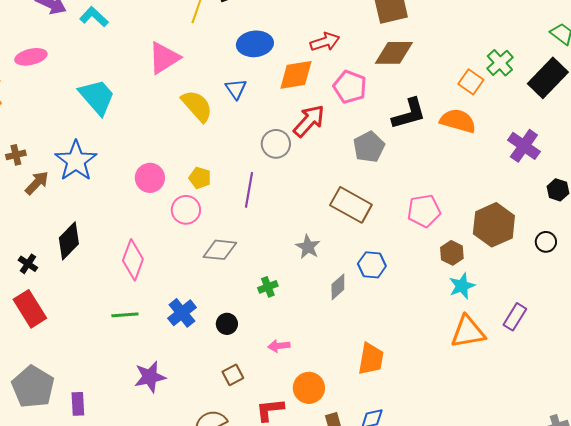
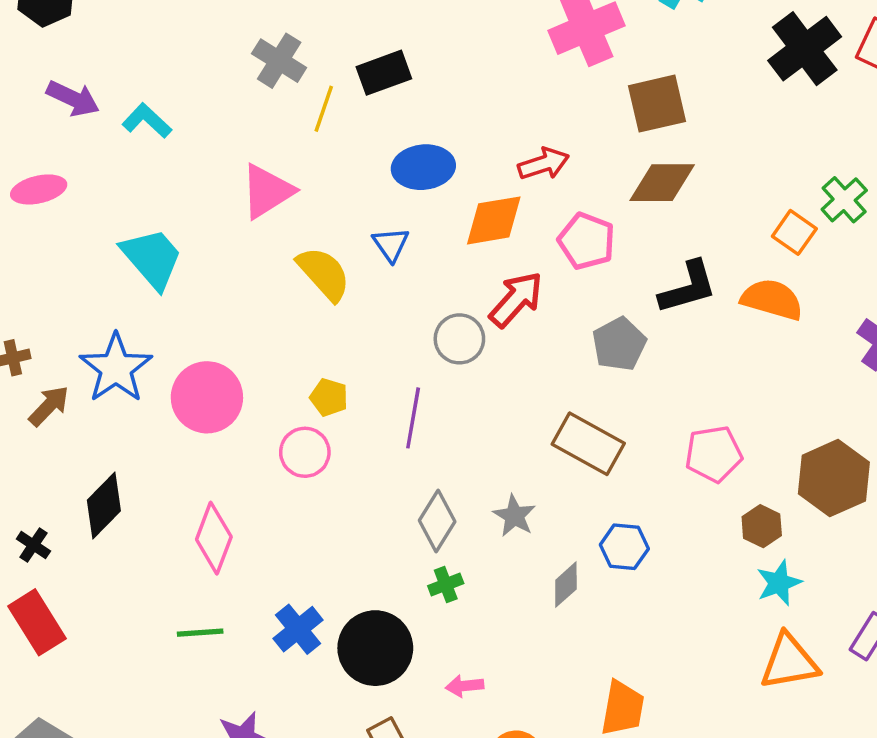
pink circle: (150, 178) -> (207, 397), moved, size x1.4
gray diamond: (220, 250) -> (437, 521), moved, turned -64
black circle: (227, 324) -> (375, 648), size x2.0

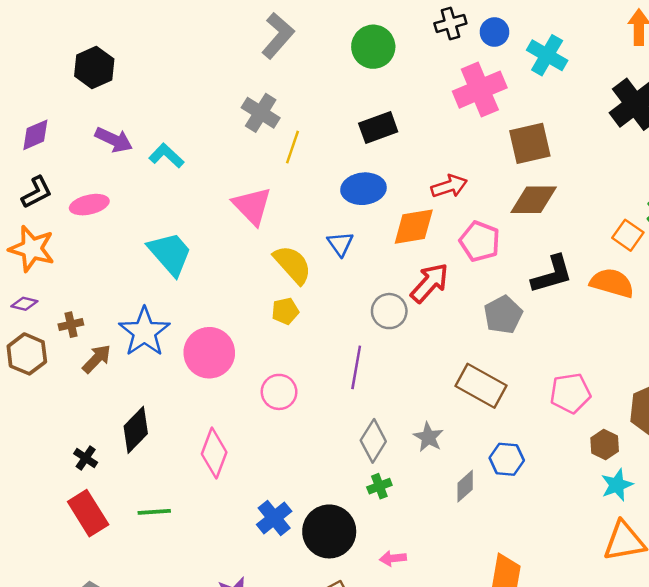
black rectangle: (384, 73) -> (378, 127), moved
pink triangle: (267, 191) -> (252, 206), turned -42
yellow pentagon: (329, 397) -> (285, 311), moved, turned -30
green line: (200, 633) -> (154, 512), moved

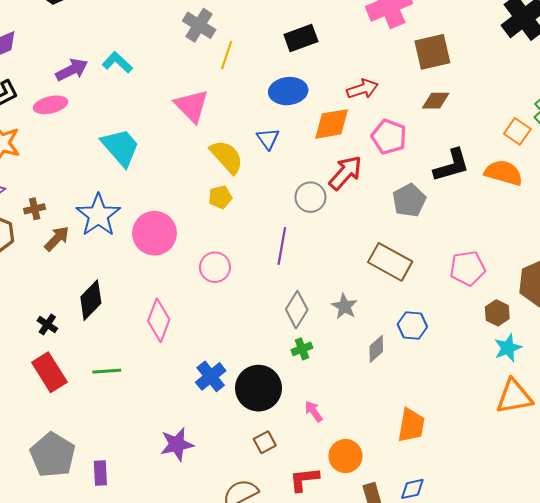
purple arrow: (114, 140) -> (72, 70), moved, turned -52
brown diamond: (534, 200) -> (436, 101), size x0.7
pink arrow: (393, 558) -> (314, 411), turned 60

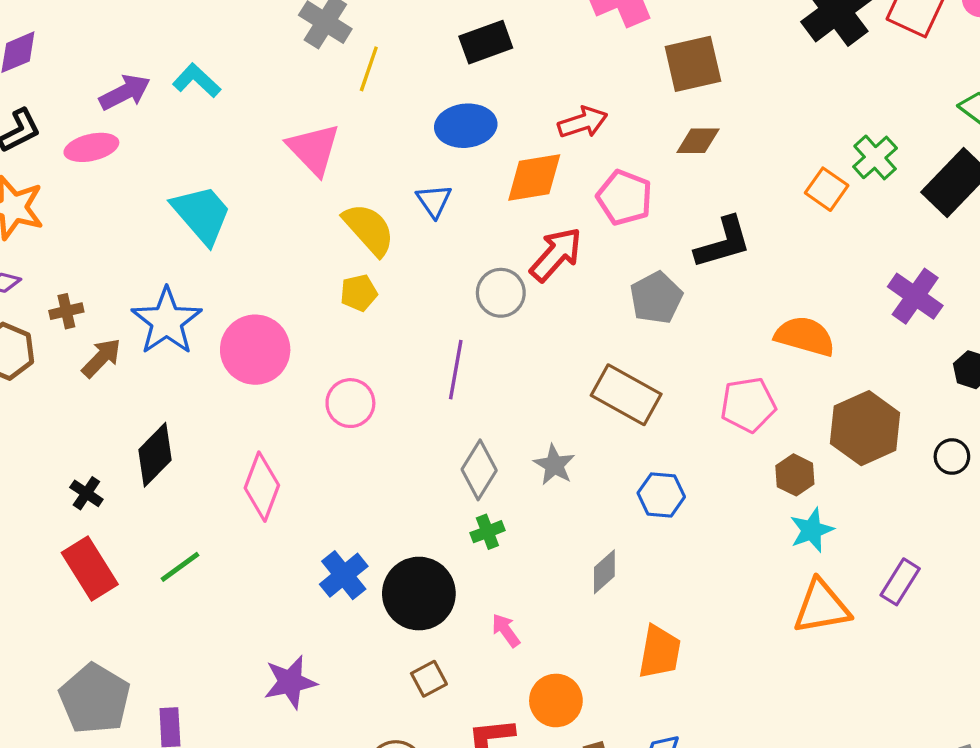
orange semicircle: (504, 173) -> (805, 336), moved
gray diamond: (376, 349) -> (604, 572), moved
green line: (107, 371) -> (180, 567), turned -32

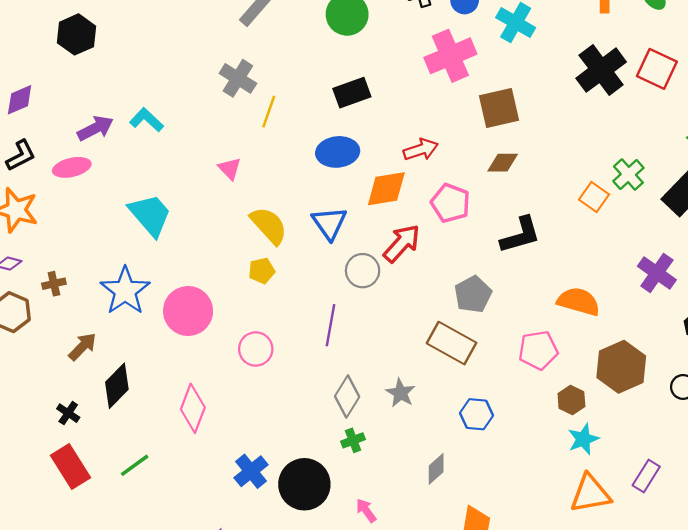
pink triangle: (314, 149) -> (230, 169), size x0.6
blue triangle: (434, 201) -> (329, 223), moved, size x1.4
gray pentagon: (656, 298) -> (473, 294), moved
brown arrow: (101, 358) -> (82, 347), moved

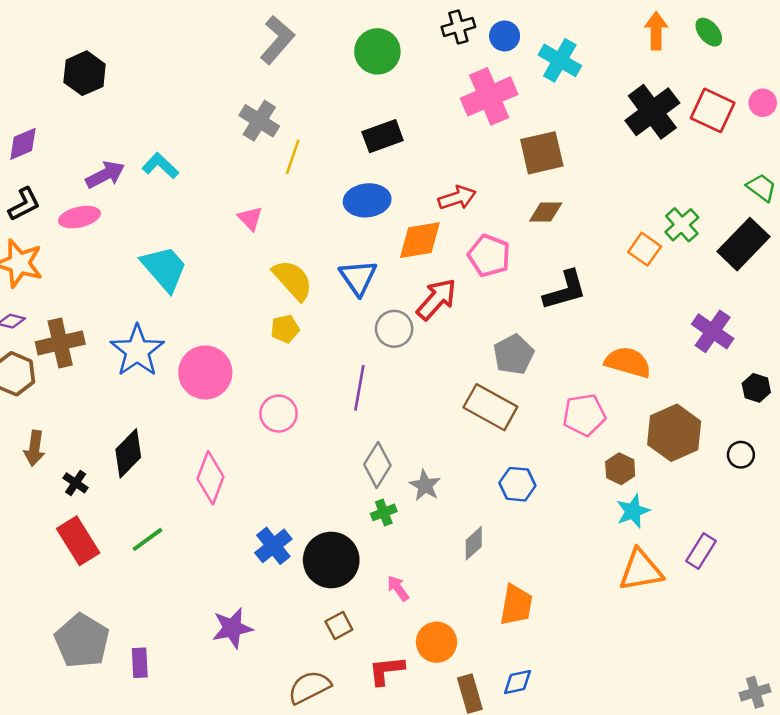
brown cross: (54, 284) -> (60, 343), size x1.8
brown arrow: (82, 347) -> (34, 448), moved, turned 144
gray star: (401, 393) -> (425, 486), moved

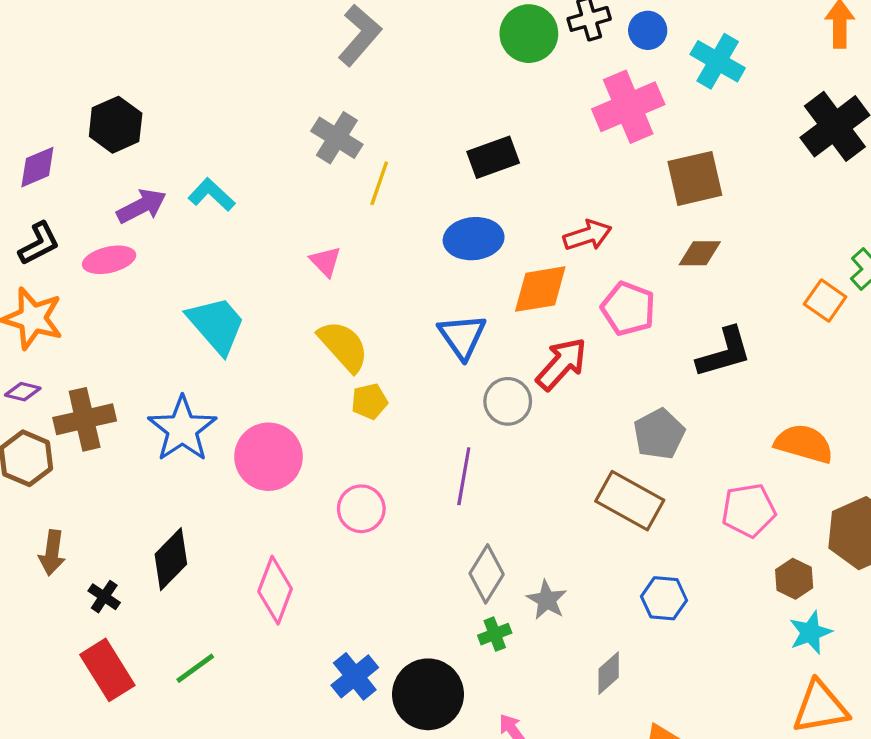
green circle: (377, 51) -> (529, 34), moved
black hexagon: (85, 73) -> (116, 125), moved
yellow semicircle: (293, 280) -> (343, 346), moved

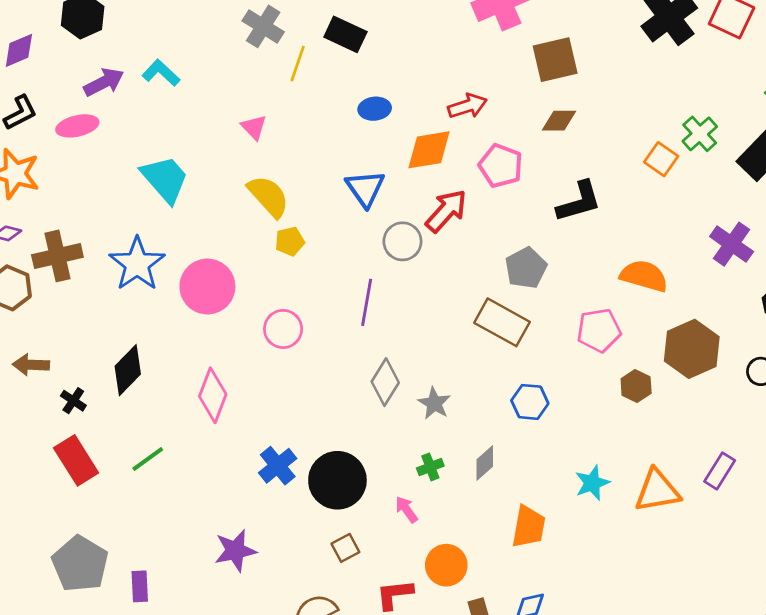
black rectangle: (493, 157) -> (345, 34), moved, turned 45
blue ellipse: (474, 239) -> (375, 109), size x0.7
brown arrow: (52, 553) -> (31, 365), turned 84
cyan star: (810, 632) -> (592, 483), moved
green cross: (495, 634) -> (430, 467), moved

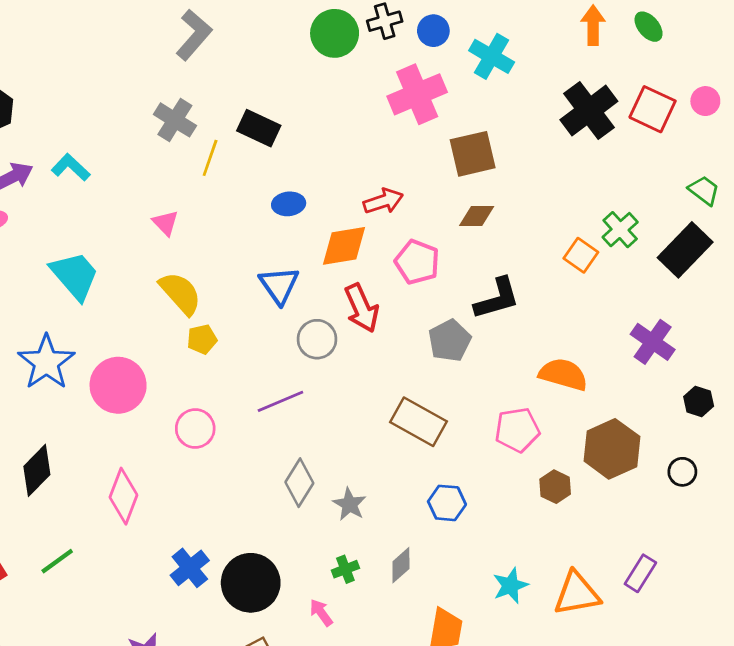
red arrow: (446, 211) -> (362, 308), turned 114
gray pentagon: (526, 268) -> (450, 341), moved
purple line: (367, 302) -> (280, 401), turned 57

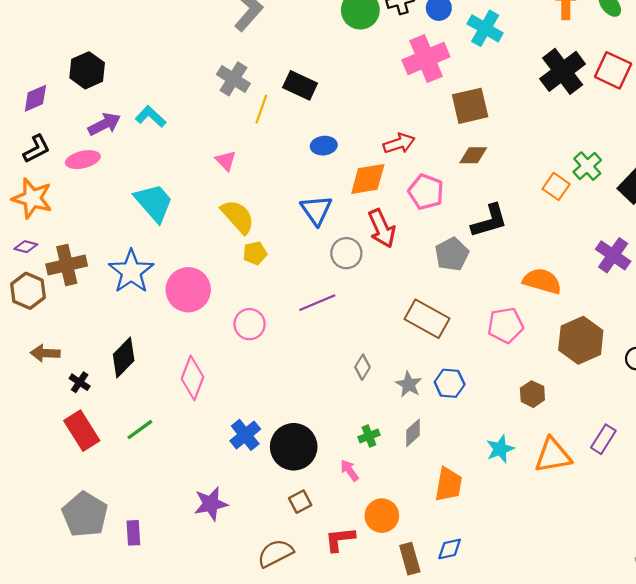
gray diamond: (299, 483) -> (362, 367), moved, size x0.7
brown hexagon: (555, 487) -> (532, 394), moved
gray star: (349, 504) -> (409, 384), moved

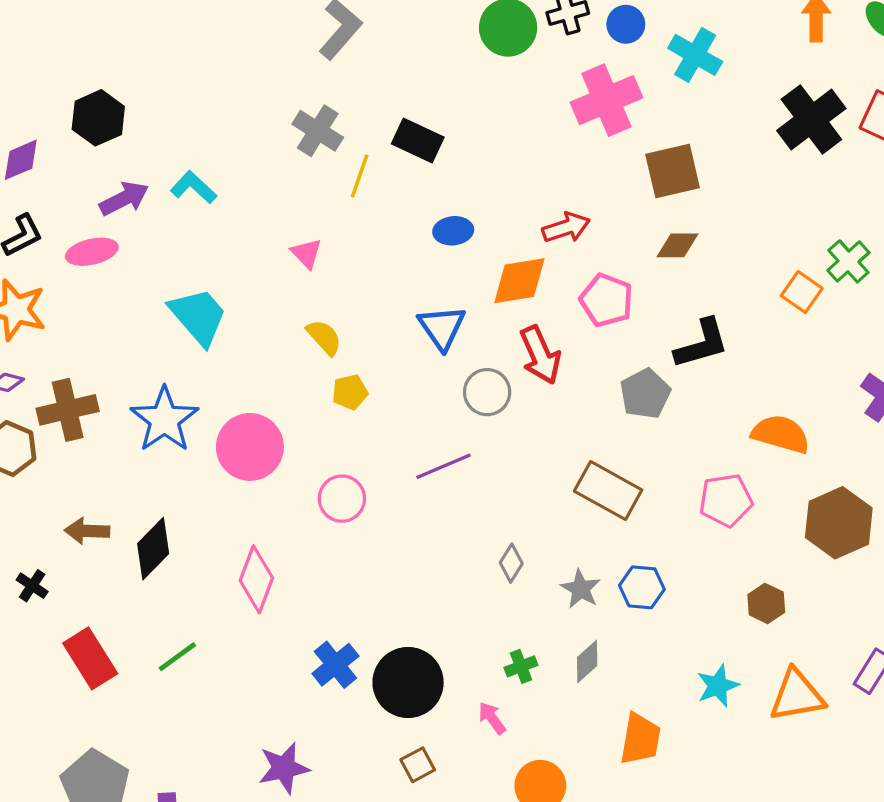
yellow semicircle: (238, 217) -> (324, 337), size x0.7
brown arrow: (45, 353) -> (87, 531), moved
black cross: (80, 382) -> (32, 586), moved

